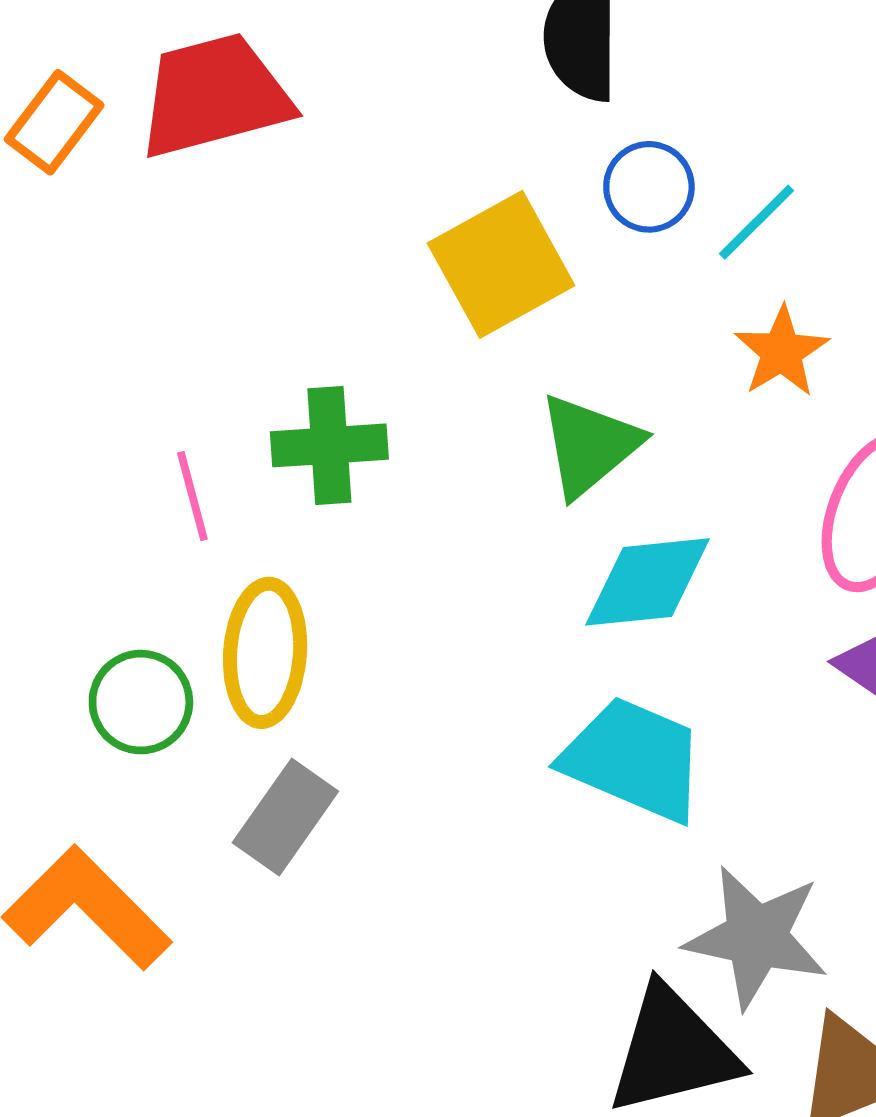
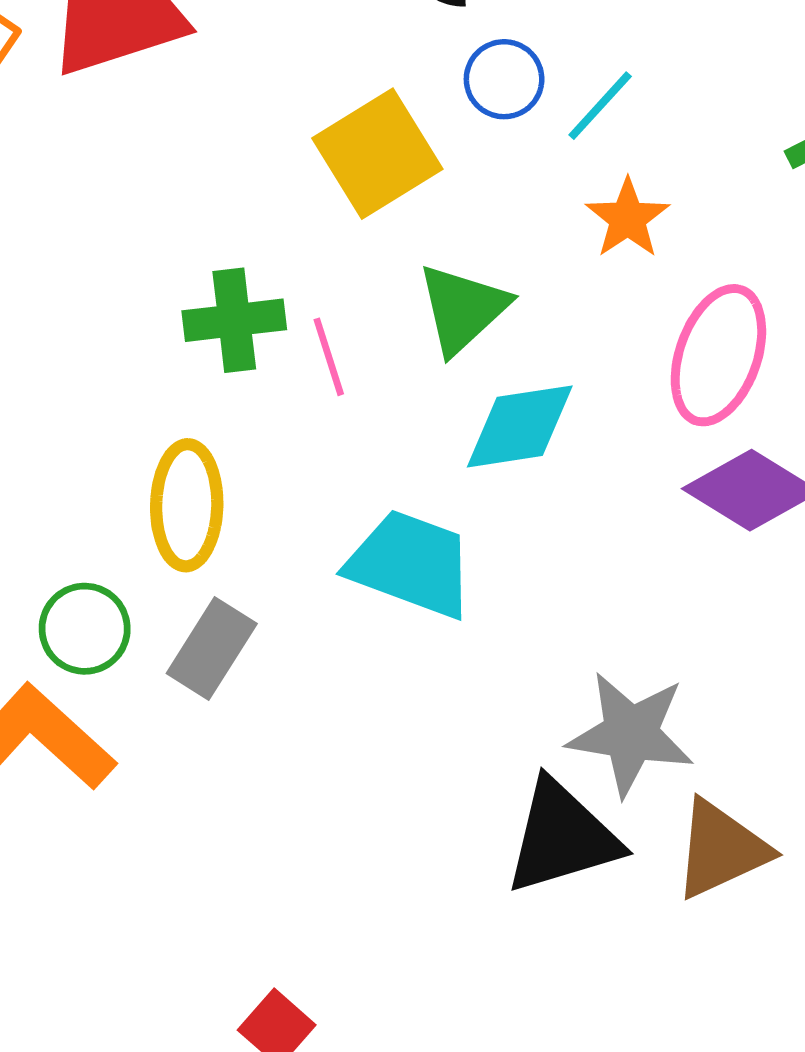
pink line: (192, 496) -> (329, 357), moved
green circle: (141, 702) -> (85, 629), moved
cyan trapezoid: (634, 759) -> (411, 564), moved

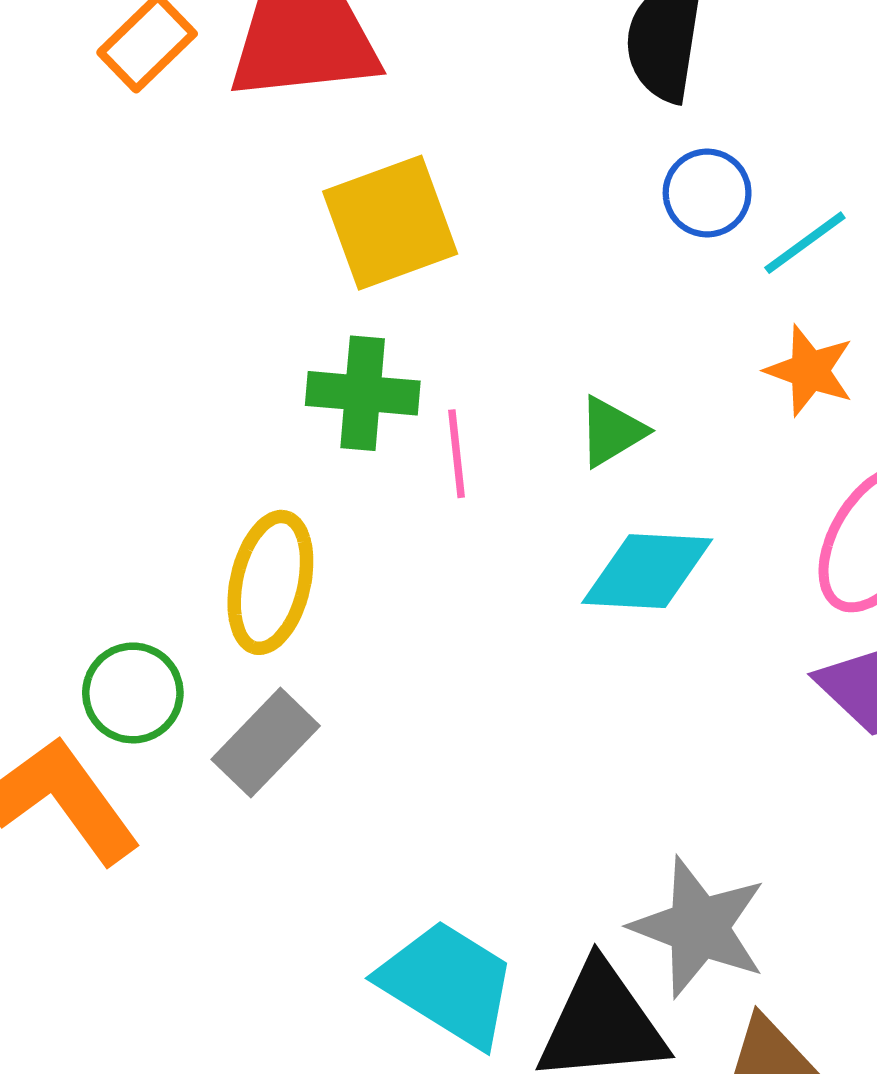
yellow square: (377, 154) -> (390, 223), moved
orange star: (628, 218) -> (810, 371), turned -30
green triangle: (463, 309) -> (612, 432), size x0.7
cyan trapezoid: (411, 564) -> (448, 983), moved

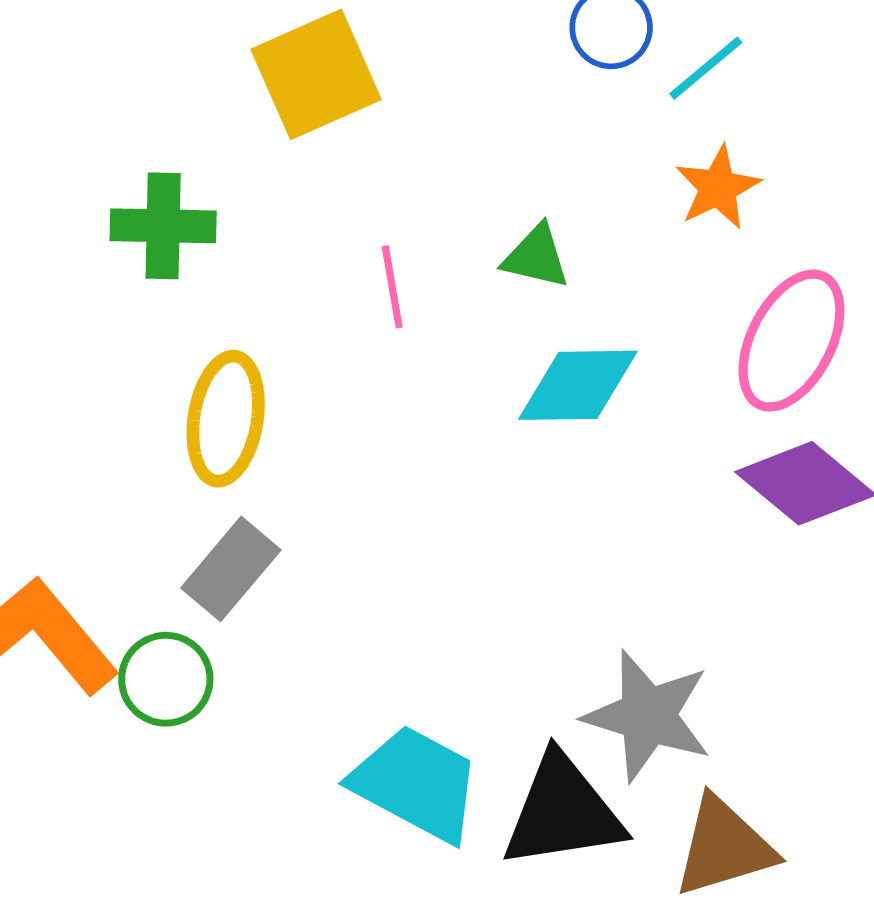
orange star: (810, 371) -> (718, 188), turned 30
green cross: (363, 393) -> (163, 226), moved
green triangle: (612, 432) -> (536, 257), turned 48
green circle: (133, 693) -> (166, 679), moved

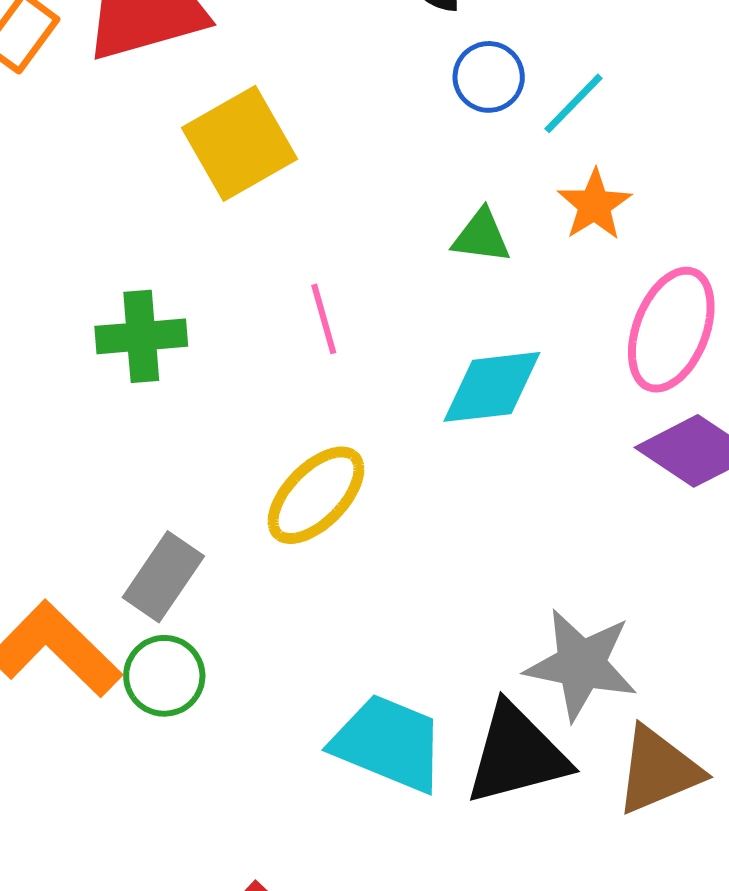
green cross: (163, 226) -> (141, 336), moved
green triangle: (536, 257) -> (481, 236), moved
yellow ellipse: (226, 419) -> (316, 495), moved, turned 41
gray rectangle: (231, 569) -> (163, 577), moved

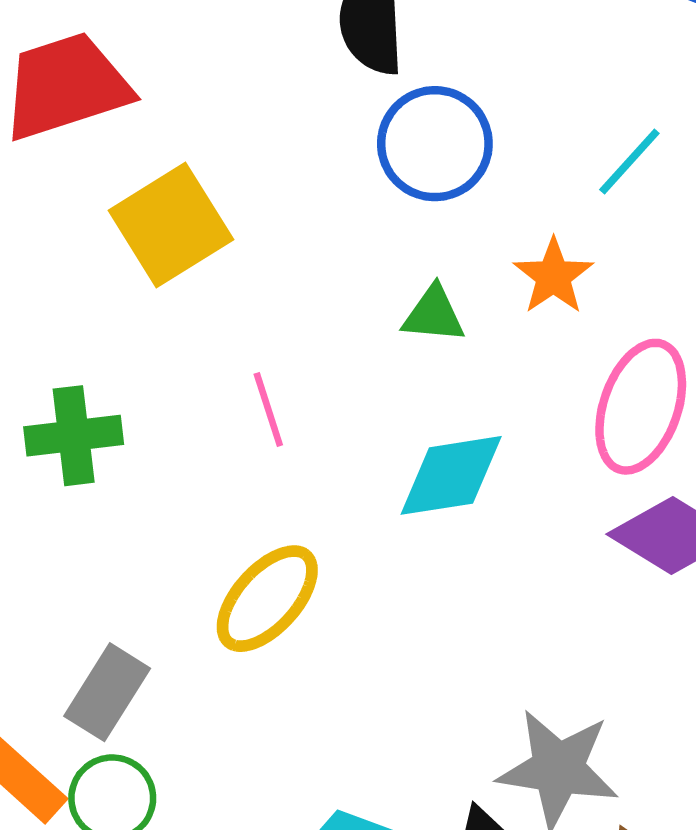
blue circle: (489, 77) -> (435, 144), size x1.5
cyan line: (573, 103) -> (629, 162), moved

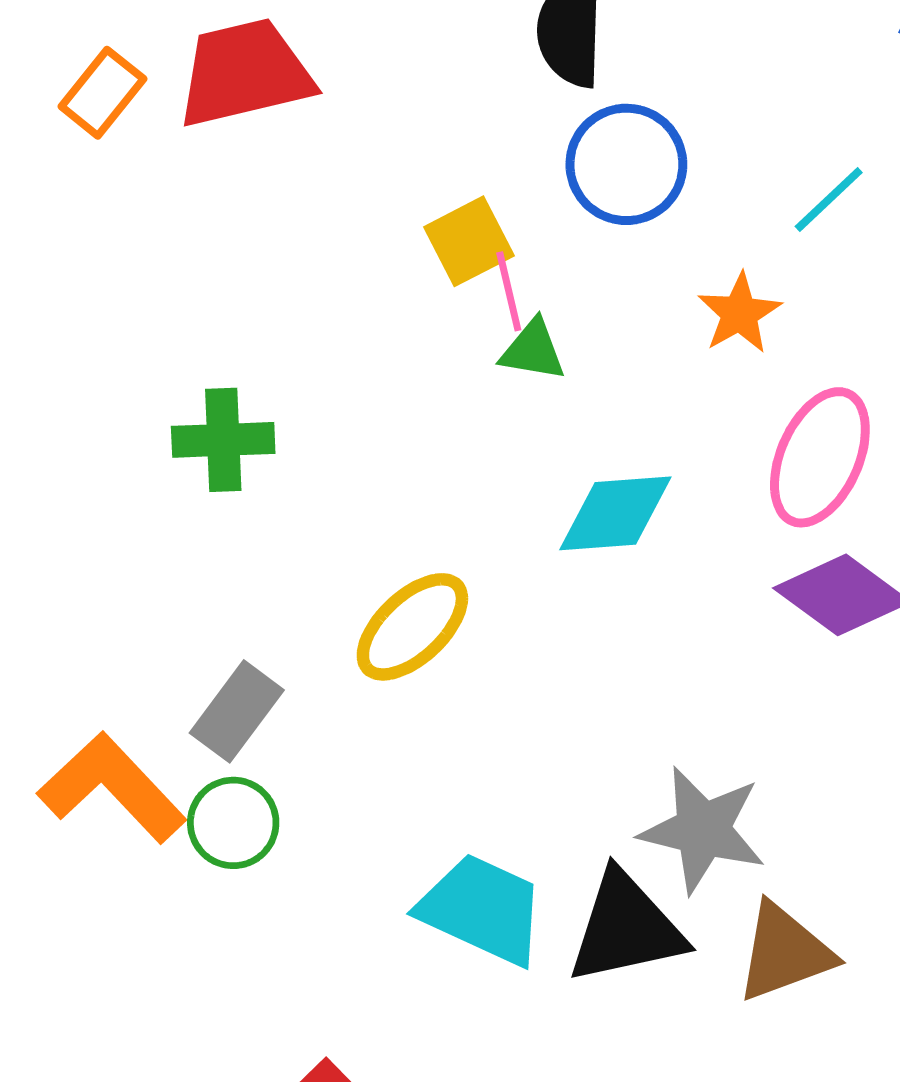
yellow square: (171, 225) -> (469, 241), moved, size x0.7
green triangle: (434, 314) -> (533, 350), moved
pink line: (268, 410) -> (509, 291), moved

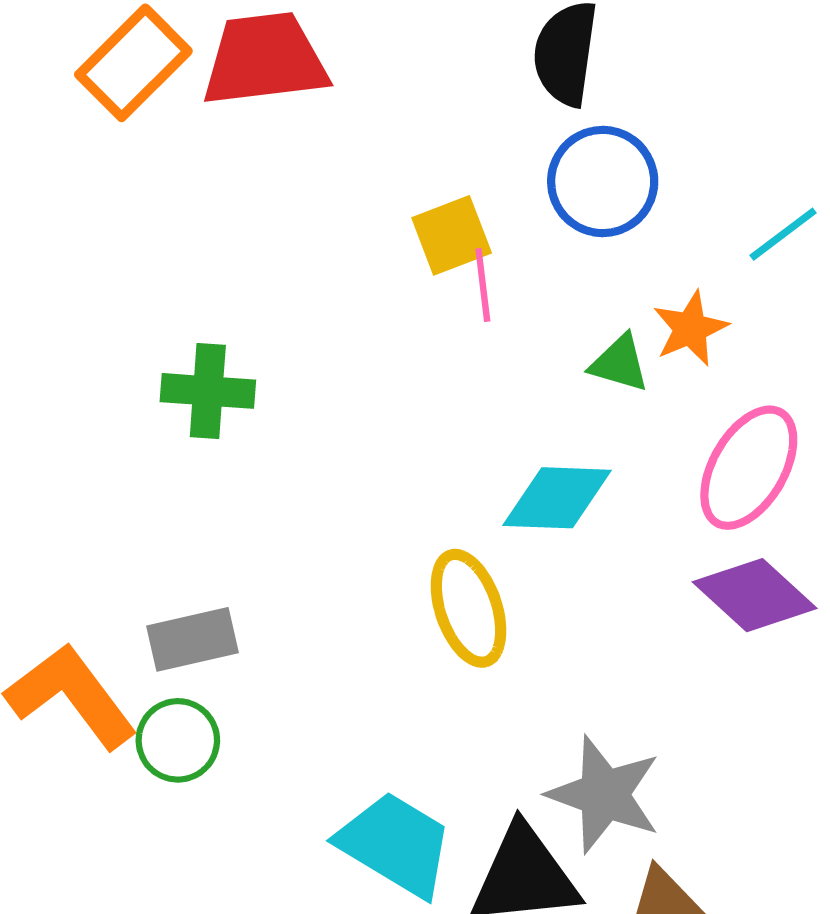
orange rectangle: (102, 93) -> (133, 63), size x1.4
green triangle: (533, 350) -> (620, 363), moved
yellow ellipse: (412, 627) -> (468, 608), moved, turned -72
gray rectangle: (237, 711) -> (192, 639), turned 34

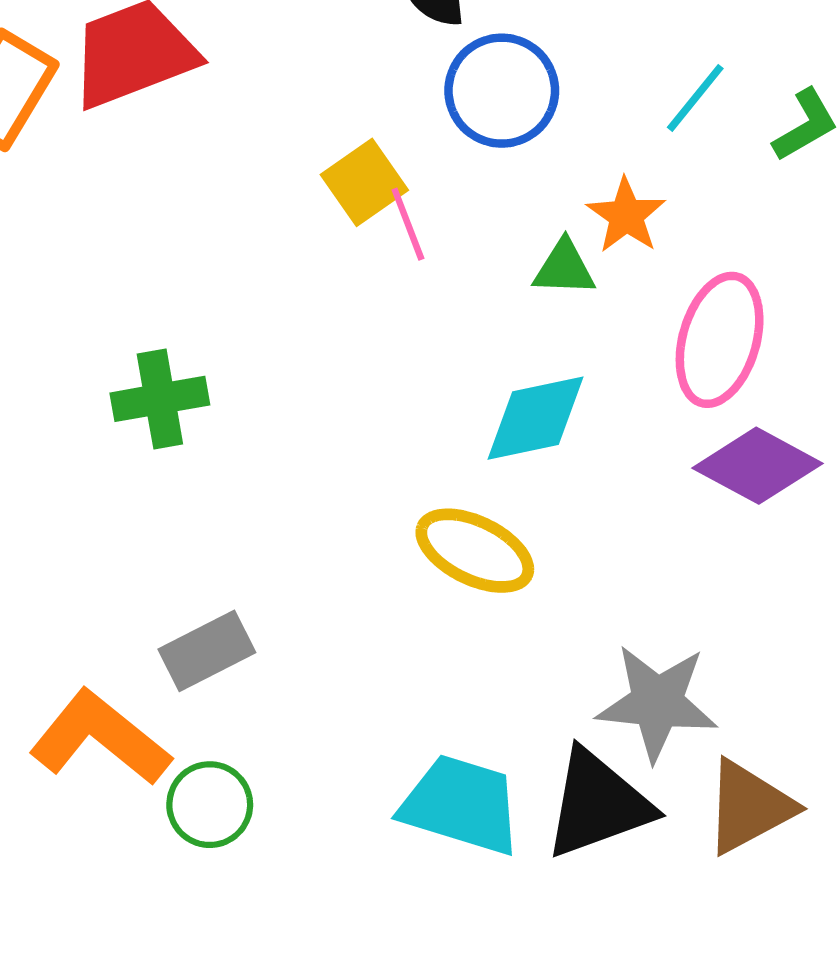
yellow ellipse: (468, 608) -> (475, 551), turned -31
green circle: (178, 740) -> (210, 805), moved

